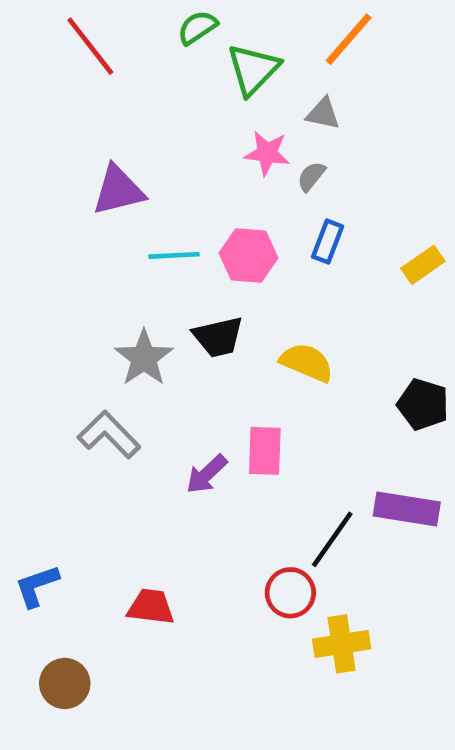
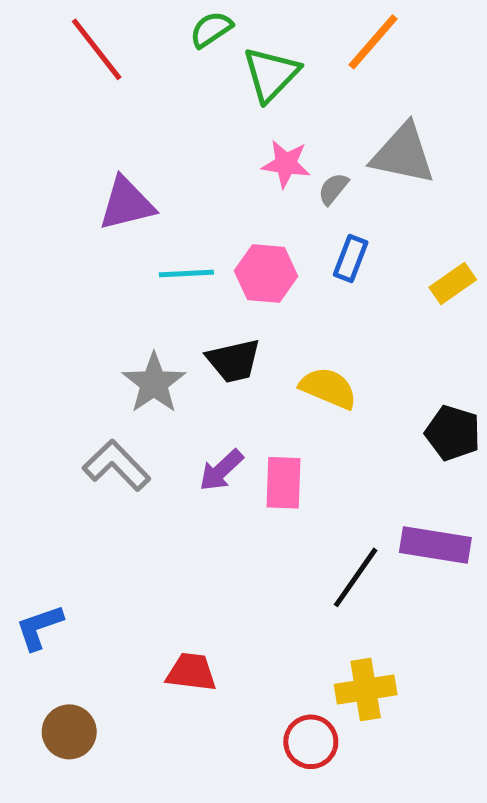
gray triangle: (323, 114) -> (403, 154), moved, size x1.8
purple arrow: (207, 474) -> (221, 470), moved
red circle: (290, 593) -> (311, 742), moved
red trapezoid: (151, 607) -> (191, 672), moved

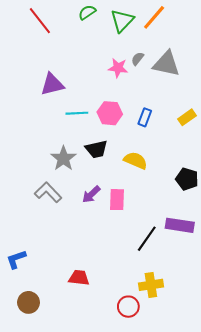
green triangle: (271, 74) -> (122, 21), moved
gray semicircle: (333, 189) -> (138, 59), moved
blue rectangle: (351, 259) -> (145, 117), moved

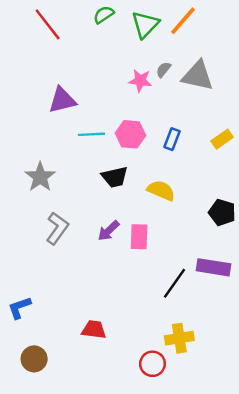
gray star: (63, 158) -> (40, 177), moved
gray L-shape: (48, 192) -> (57, 228), turned 80

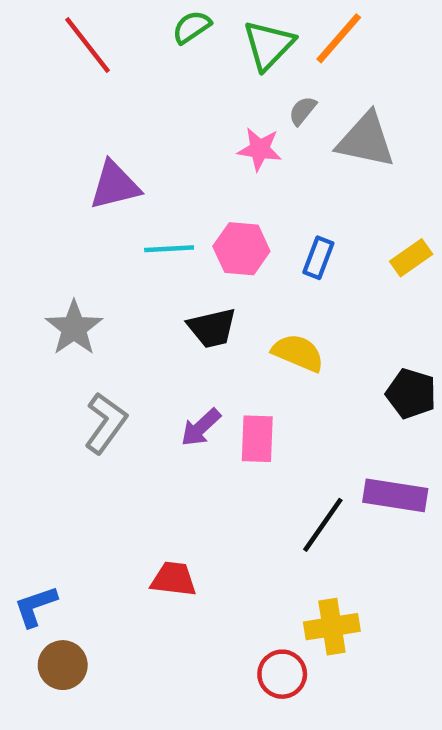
gray semicircle: (163, 70) -> (303, 111), moved
blue L-shape: (19, 308) -> (36, 606), moved
red trapezoid: (94, 330) -> (174, 579), moved

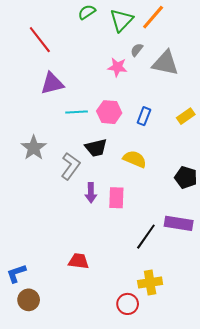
red line: (88, 45) -> (40, 40), moved
gray L-shape: (106, 423) -> (70, 166), moved
purple arrow: (201, 427) -> (91, 193), turned -48

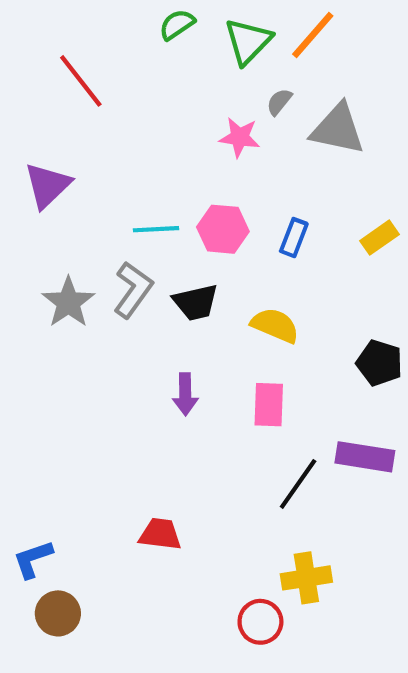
purple triangle: (52, 83) -> (47, 185), moved, turned -30
gray L-shape: (70, 166) -> (133, 290), moved
pink rectangle: (116, 198) -> (269, 405), moved

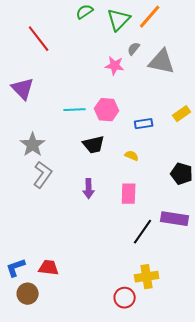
purple triangle: (47, 185) -> (23, 89), turned -30
blue rectangle: (294, 238) -> (144, 124), moved, turned 60
gray L-shape: (133, 290) -> (43, 175), moved
yellow semicircle: (275, 325) -> (132, 156), size x0.6
red trapezoid: (160, 534) -> (49, 268), moved

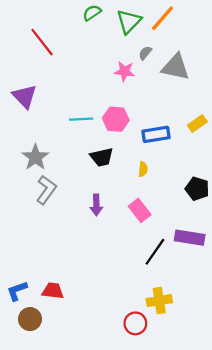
blue rectangle: (144, 124) -> (156, 134), size x1.4
yellow semicircle: (132, 156) -> (143, 169), turned 72
pink rectangle: (129, 194) -> (140, 210), turned -40

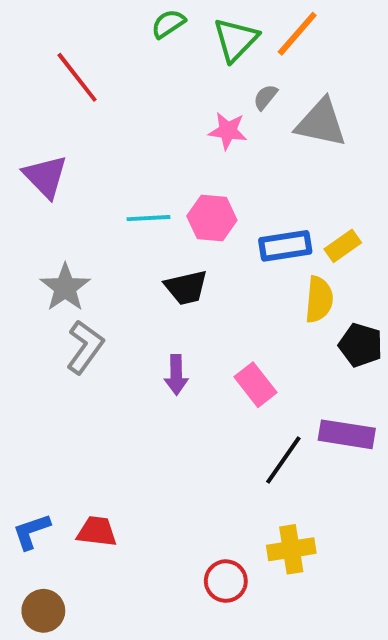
yellow rectangle: (197, 124) -> (343, 246), moved
yellow semicircle: (143, 169) -> (319, 299), moved, size x1.6
brown circle: (30, 319) -> (43, 611), moved
red circle: (135, 323) -> (226, 581), moved

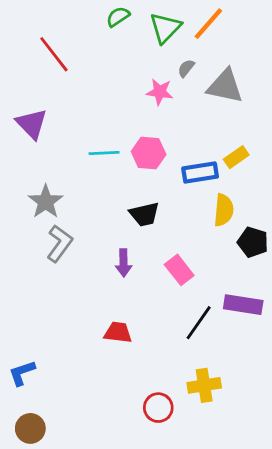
yellow rectangle: (343, 246) -> (236, 157), moved
black trapezoid: (186, 288) -> (144, 214), moved
red trapezoid: (97, 531) -> (118, 332), moved

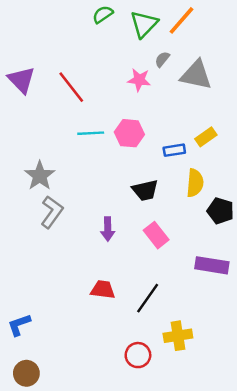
red line: (54, 54) -> (71, 87), moved
purple triangle: (32, 124) -> (22, 80), moved
blue rectangle: (200, 173) -> (174, 150), size x0.7
black trapezoid: (144, 214) -> (145, 190), moved
black line: (199, 323) -> (148, 298), moved

